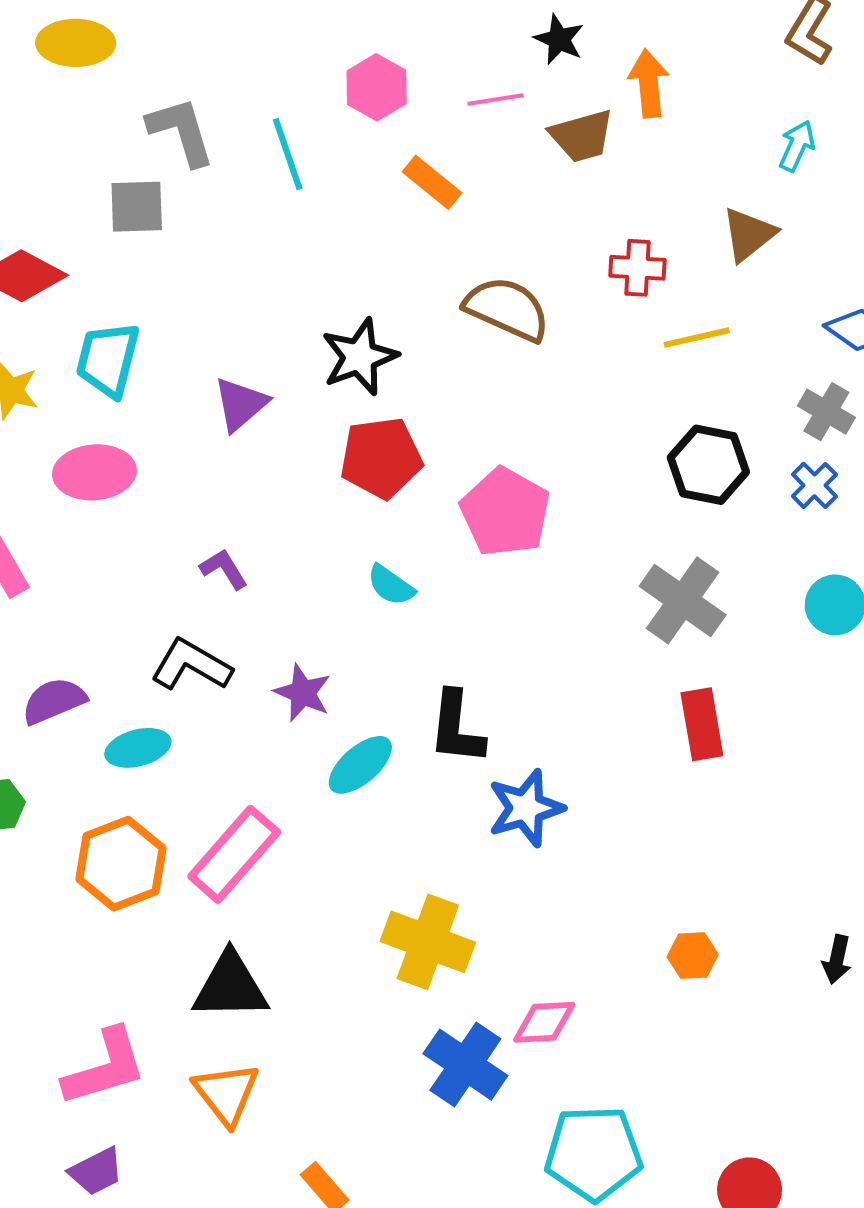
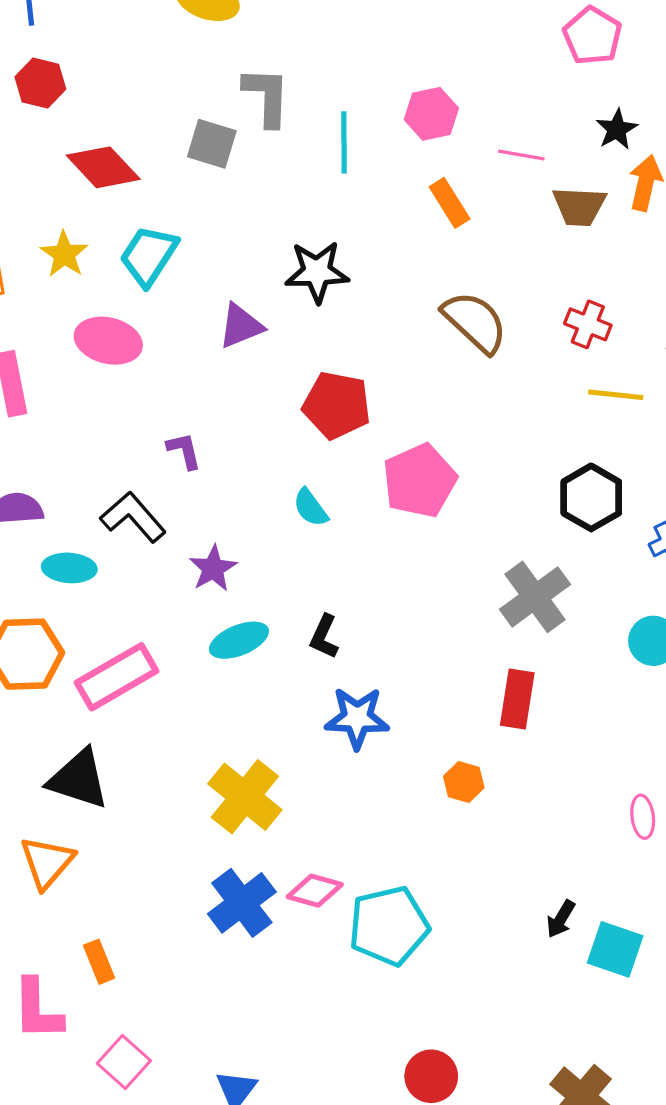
black star: (559, 39) -> (617, 129), moved
black star: (360, 357) -> (317, 272), moved
black L-shape: (456, 728) -> (324, 637), size x0.7
orange hexagon: (693, 956) -> (464, 782), moved
cyan pentagon: (594, 1153) -> (389, 926), moved, turned -30

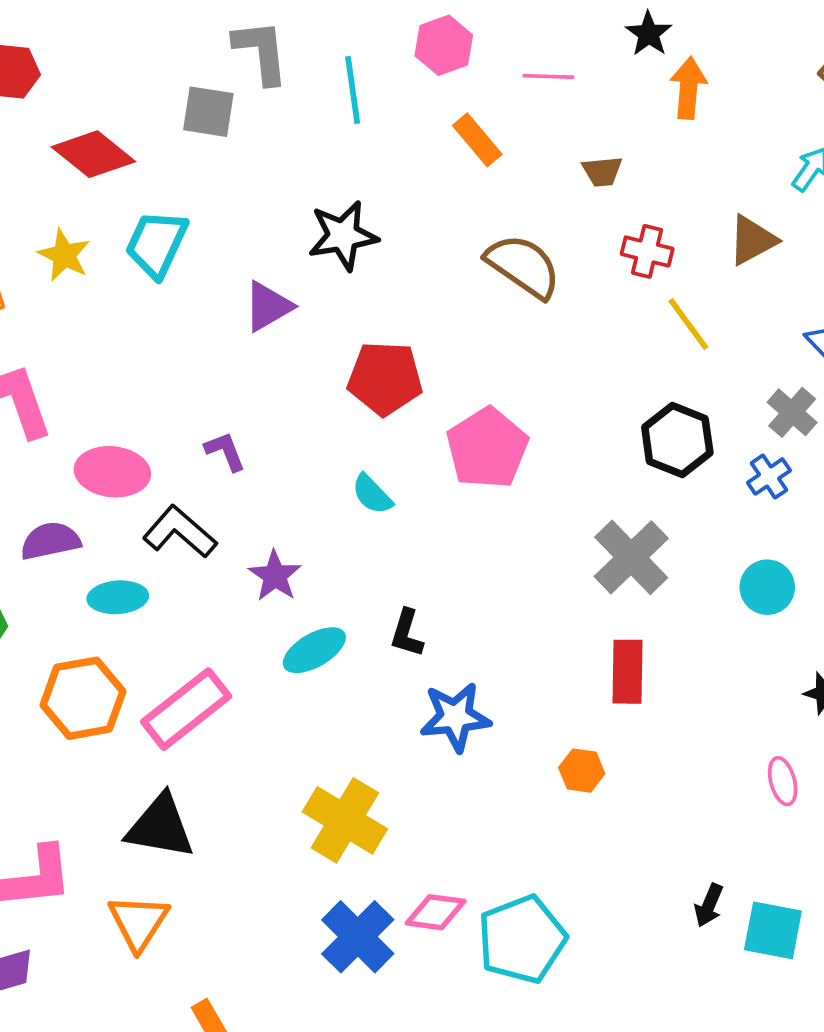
brown trapezoid: (579, 206) -> (602, 171), moved, size x0.7
pink ellipse: (108, 341) -> (112, 472), moved
yellow line: (616, 395) -> (688, 324), turned 56

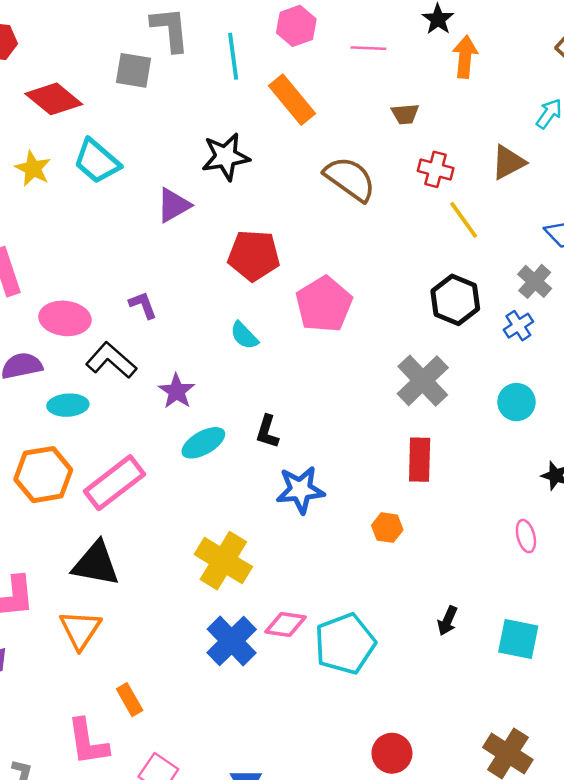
orange rectangle: (477, 140) -> (292, 100), moved, size x1.4
cyan trapezoid: (157, 244) -> (97, 161), turned -75
black arrow: (709, 905) -> (447, 621), moved

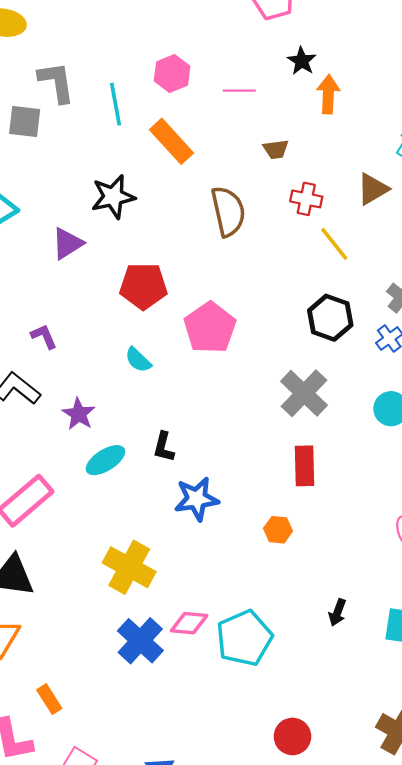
brown semicircle: (350, 179) -> (228, 211), turned 45

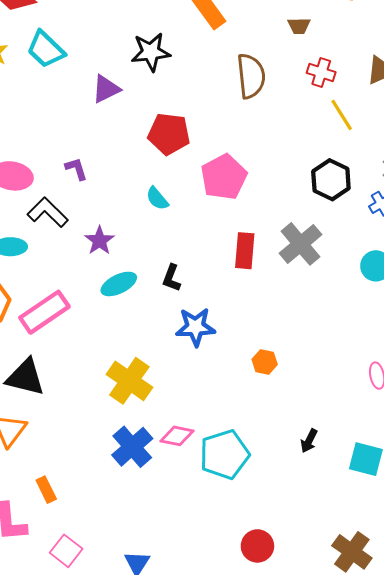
red rectangle: (305, 466) -> (245, 251), moved

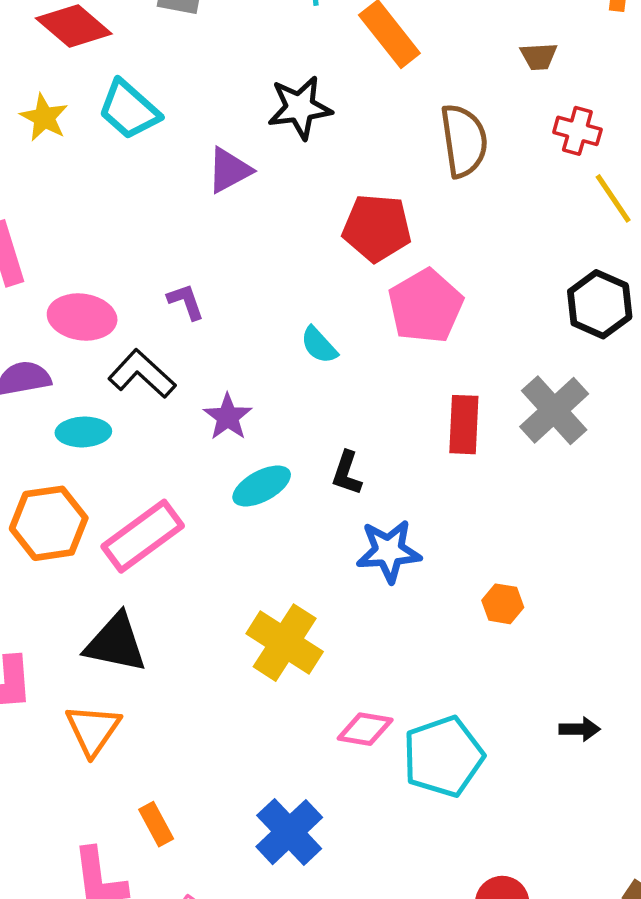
red pentagon: (169, 134) -> (377, 228), moved
black arrow: (309, 441) -> (580, 729), turned -115
blue cross: (132, 447) -> (289, 832), moved

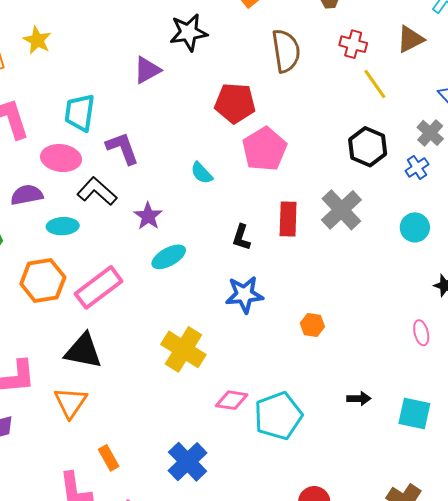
cyan trapezoid: (129, 110) -> (80, 113), moved, turned 57
purple L-shape: (186, 302) -> (122, 148), size x1.5
black L-shape: (347, 473) -> (241, 237), moved

